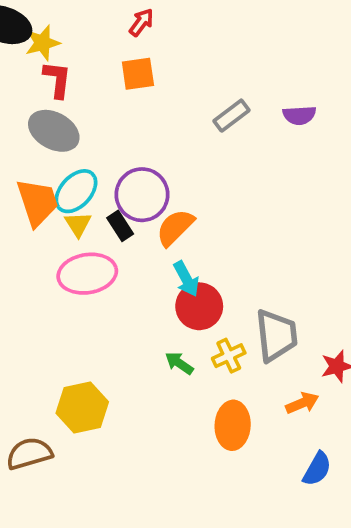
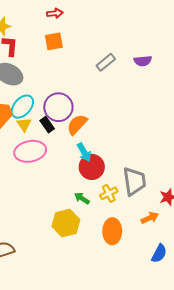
red arrow: (141, 22) -> (55, 13), turned 49
yellow hexagon: (82, 407) -> (66, 223), moved

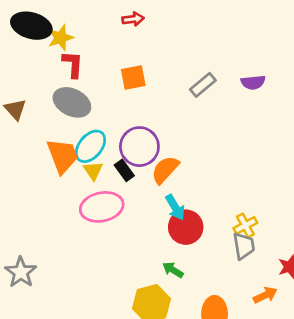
orange square: (54, 41) -> (133, 78), moved
gray trapezoid: (134, 181) -> (244, 246), size x0.7
yellow cross: (109, 193) -> (245, 225), moved

